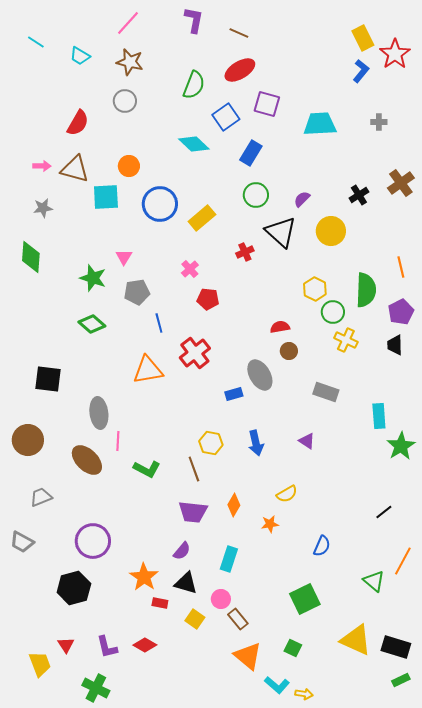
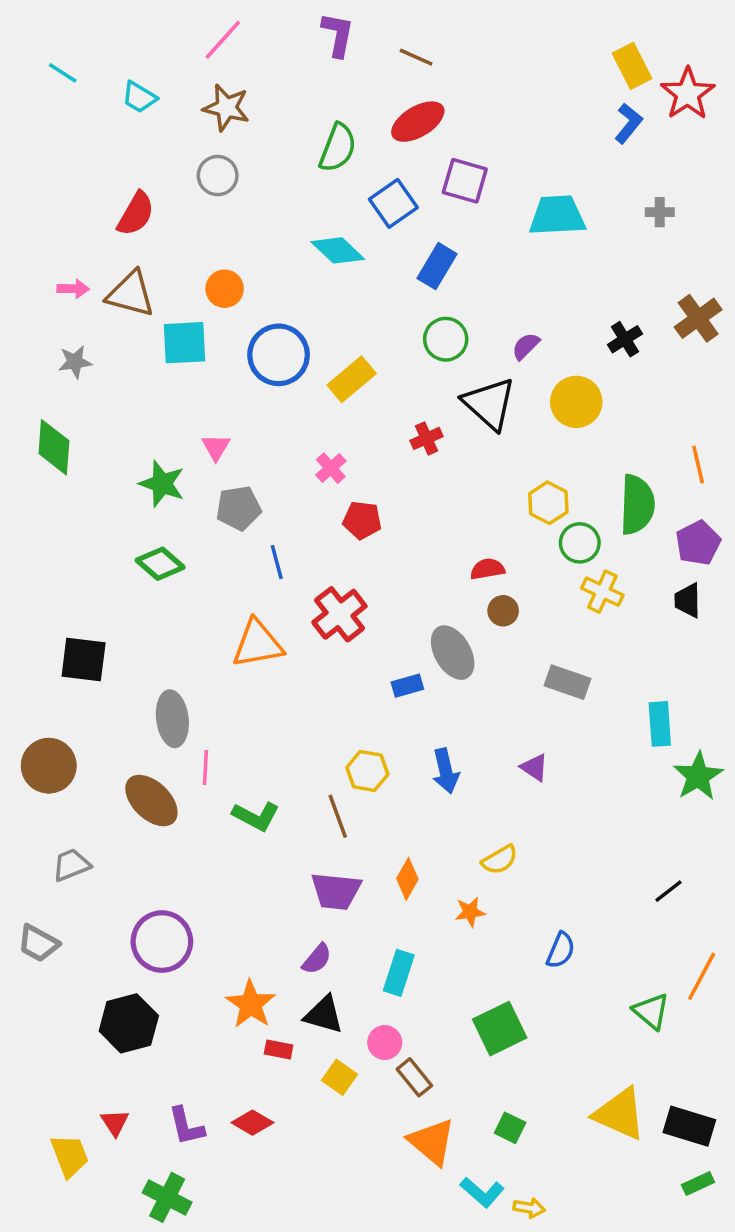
green square: (305, 599) -> (500, 1029), moved

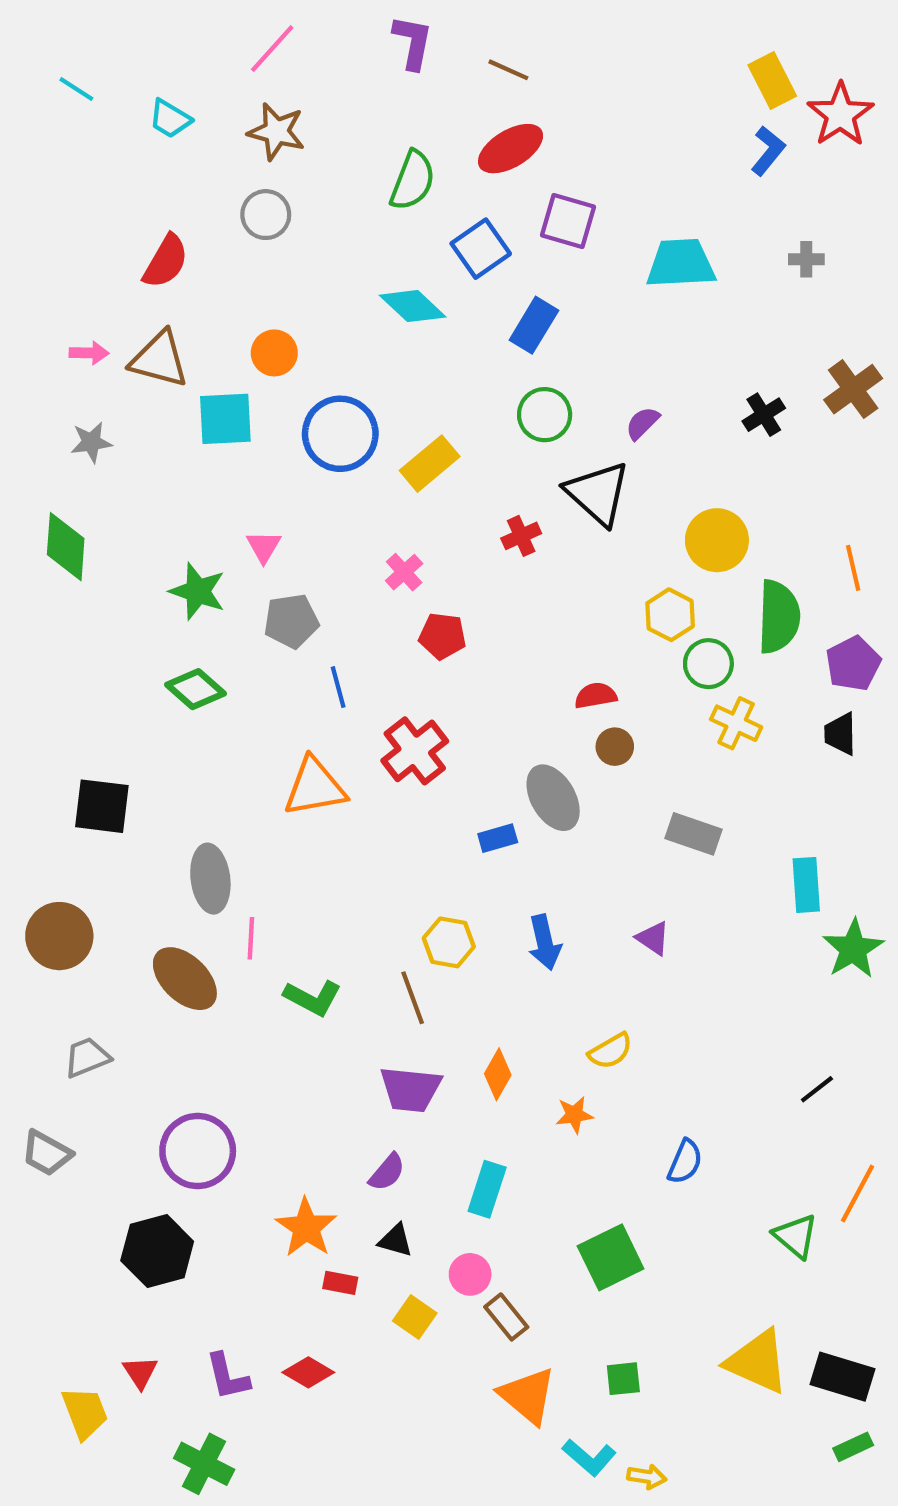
yellow circle: (576, 402) -> (717, 540), moved
black triangle: (324, 1015) -> (396, 1240), size x0.7
green square: (510, 1128) -> (623, 1379), turned -32

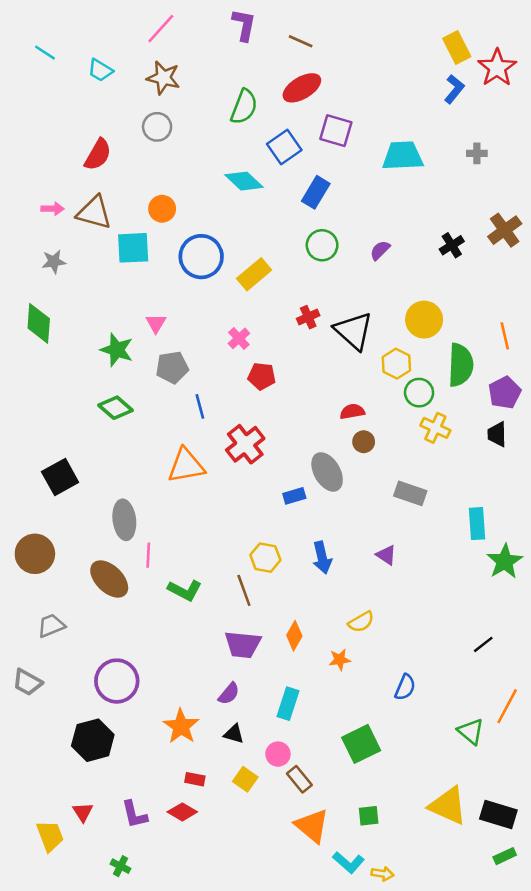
black triangle: (598, 493) -> (354, 331), moved
black square: (102, 806) -> (60, 477), turned -36
red rectangle: (340, 1283) -> (195, 779), moved
green cross: (204, 1464) -> (121, 866), size x0.6

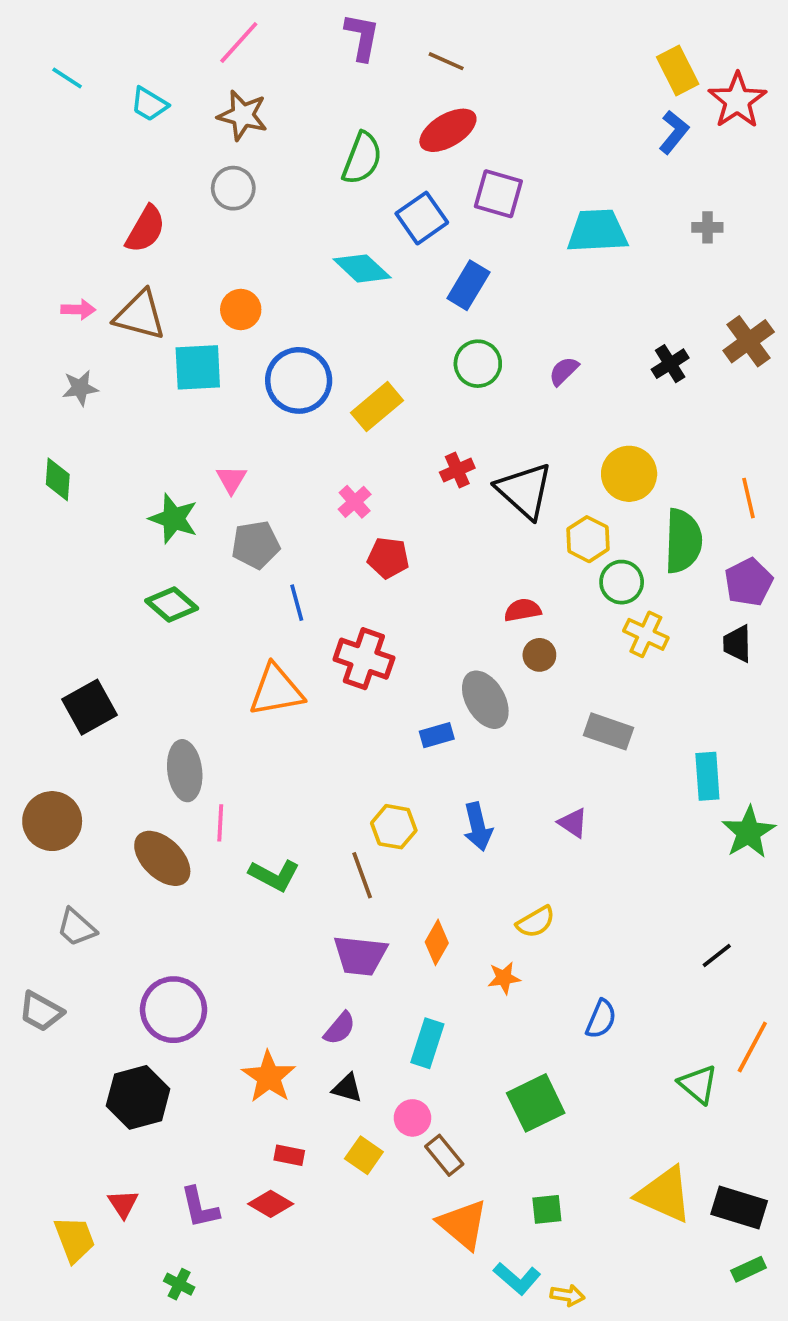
green diamond: (39, 323) -> (58, 479), size x0.7
red cross: (245, 444) -> (364, 659), turned -33
gray trapezoid: (51, 626) -> (76, 927), turned -116

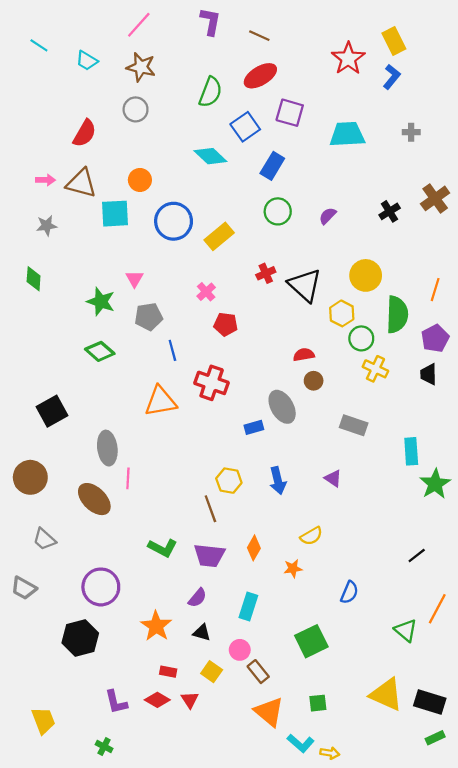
red star: (737, 100) -> (348, 58), moved
orange line: (749, 498) -> (435, 290), turned 30
green L-shape: (274, 875) -> (163, 548), moved
red triangle: (123, 1204) -> (190, 700), moved

